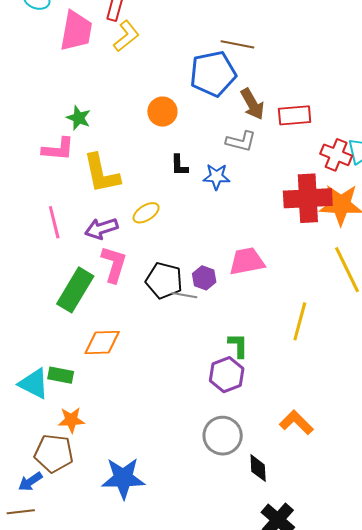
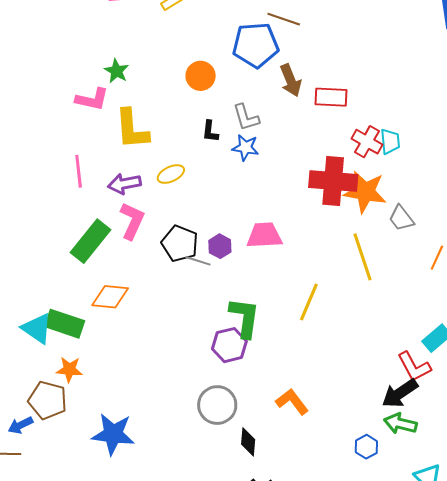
gray L-shape: (241, 141) -> (246, 117), moved, turned 52
green L-shape: (238, 345) -> (245, 318), size x1.6
green rectangle: (61, 375) -> (65, 324), size x1.5

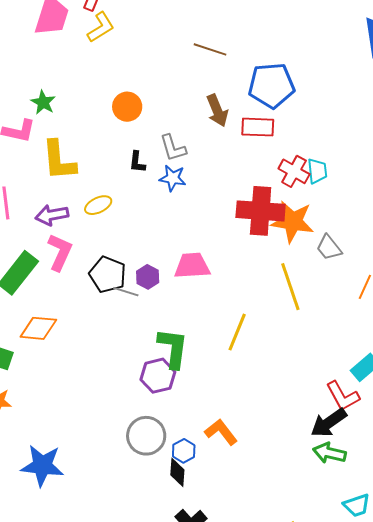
blue pentagon: (255, 45) -> (271, 85), moved
blue hexagon: (366, 447) -> (184, 451), moved

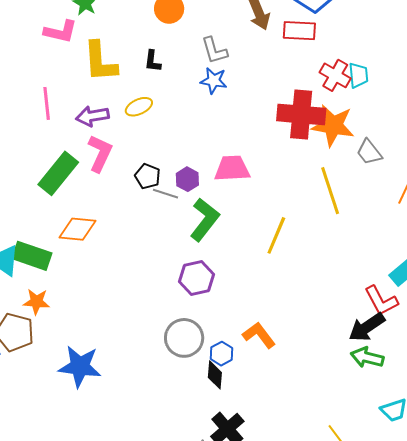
black L-shape: (137, 162) -> (153, 61), moved
black pentagon: (108, 275) -> (148, 176), size x0.7
green L-shape: (173, 348) -> (205, 220), moved, turned 30

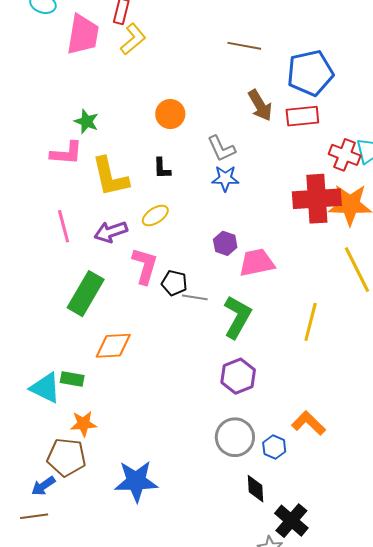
pink L-shape: (100, 153) -> (145, 266), moved
purple hexagon: (187, 179) -> (225, 243), moved
green rectangle: (32, 256) -> (72, 379), size x0.6
black diamond: (215, 375) -> (255, 489), moved

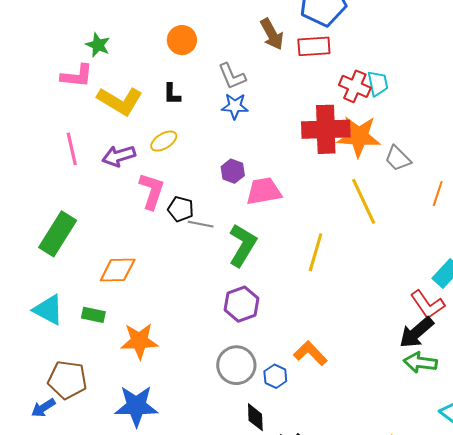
yellow L-shape: (110, 177) -> (120, 101), turned -48
green rectangle: (86, 294) -> (58, 234), moved
green rectangle: (72, 379) -> (93, 315), moved
orange star: (83, 424) -> (139, 341), moved, size x1.4

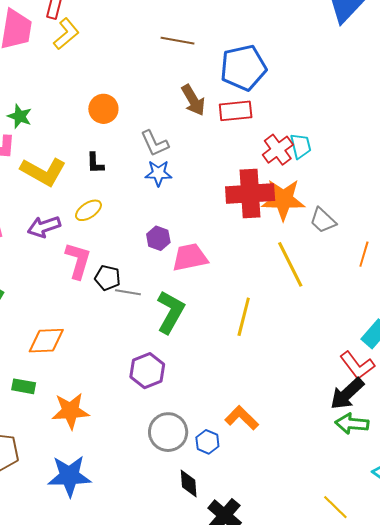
red cross: (355, 86) -> (278, 150), turned 32
purple hexagon: (241, 304) -> (147, 371), moved

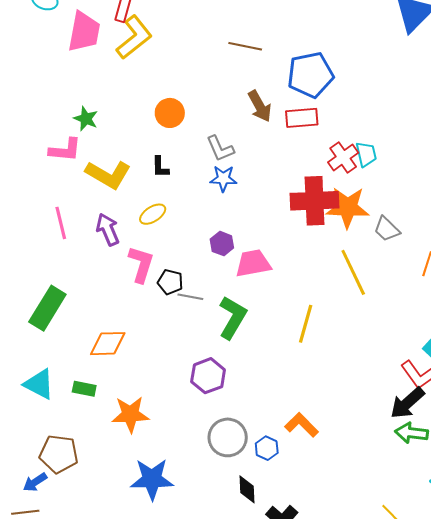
yellow L-shape: (66, 34) -> (134, 37), size x1.4
purple arrow: (44, 227) -> (108, 230), turned 84
blue star: (69, 476) -> (152, 479), moved

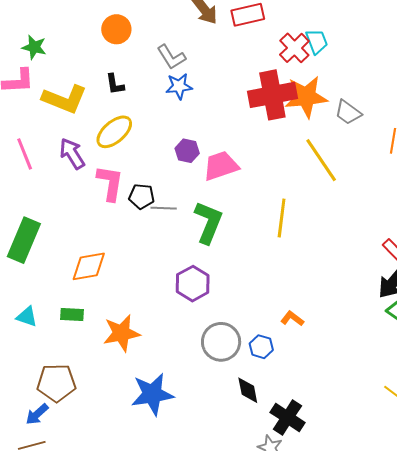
yellow ellipse: (153, 214) -> (114, 132), size x1.4
cyan triangle: (39, 384) -> (27, 317), size x0.7
orange L-shape: (301, 425) -> (292, 319), size x0.7

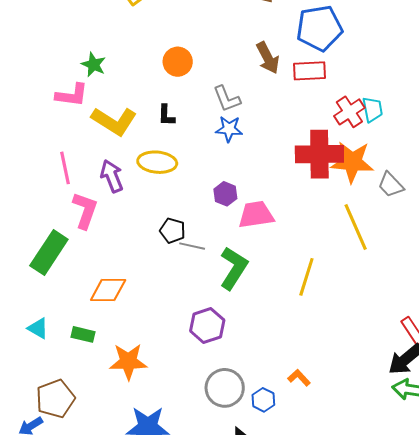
yellow ellipse: (114, 132) -> (157, 162), turned 36
pink L-shape: (110, 183) -> (85, 210), moved
brown pentagon: (56, 383) -> (55, 399), turned -30

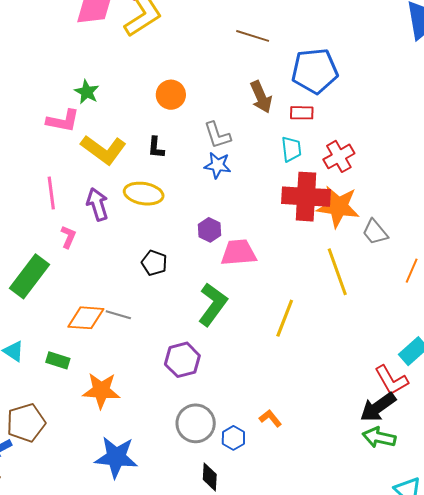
red rectangle: (309, 71) -> (302, 113), size x0.7
cyan trapezoid: (373, 109) -> (291, 149), moved
pink L-shape: (85, 210) -> (68, 237), size x0.6
gray line: (192, 246) -> (118, 315), moved

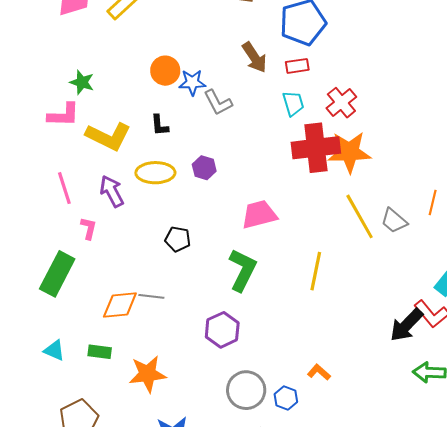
blue star: (218, 165) -> (192, 82), moved
purple hexagon: (210, 230) -> (204, 168), moved
gray trapezoid: (375, 232) -> (394, 221), moved
black arrow: (378, 407) -> (406, 325), moved

